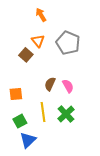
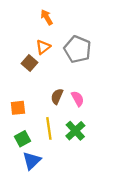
orange triangle: (38, 41) -> (43, 47), turned 32

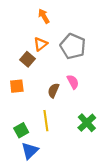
pink semicircle: (78, 99) -> (73, 82), moved
orange square: (18, 108) -> (17, 86), moved
green cross: (75, 131) -> (87, 123), moved

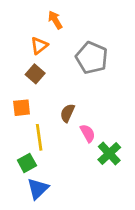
orange triangle: (41, 44) -> (39, 46), moved
pink semicircle: (73, 82) -> (88, 133), moved
yellow line: (46, 121) -> (39, 137), moved

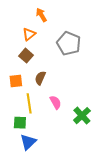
brown semicircle: (67, 113) -> (40, 78), moved
pink semicircle: (88, 133) -> (56, 102), moved
green square: (27, 163) -> (20, 123), turned 32

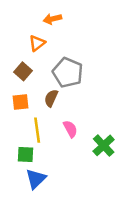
orange arrow: (41, 15) -> (52, 19), turned -72
gray pentagon: (69, 43) -> (68, 73), moved
brown square: (26, 56) -> (23, 71), moved

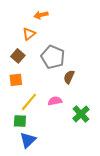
brown semicircle: (51, 98) -> (69, 77), moved
pink semicircle: (70, 129) -> (55, 101), turned -72
yellow line: (37, 130) -> (29, 102), turned 48

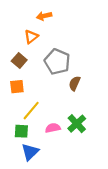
pink semicircle: (55, 101) -> (53, 128), moved
green cross: (81, 114) -> (77, 124), moved

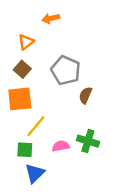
orange triangle: (31, 37) -> (26, 42), moved
orange square: (17, 87) -> (20, 99), size x1.5
green cross: (77, 124) -> (88, 141), turned -30

